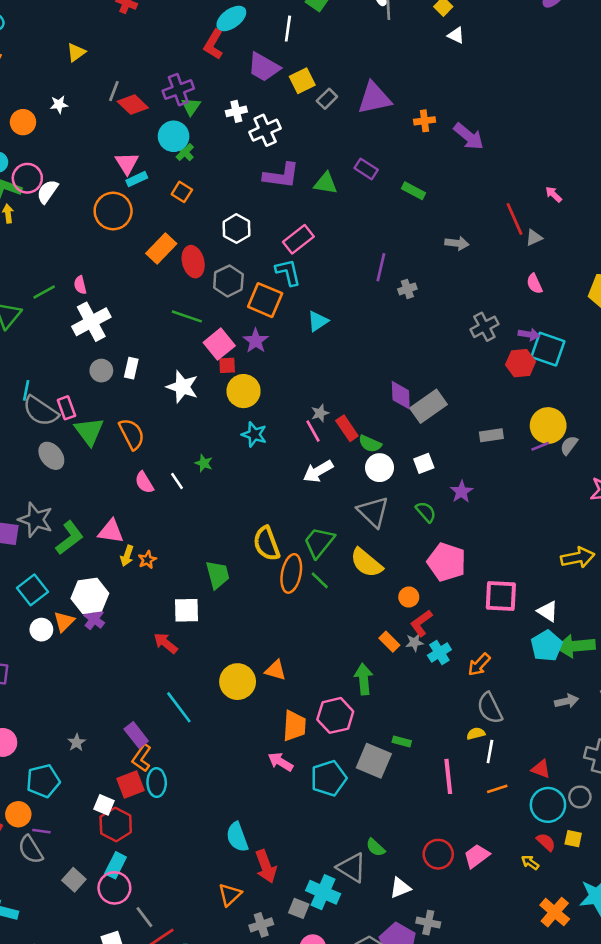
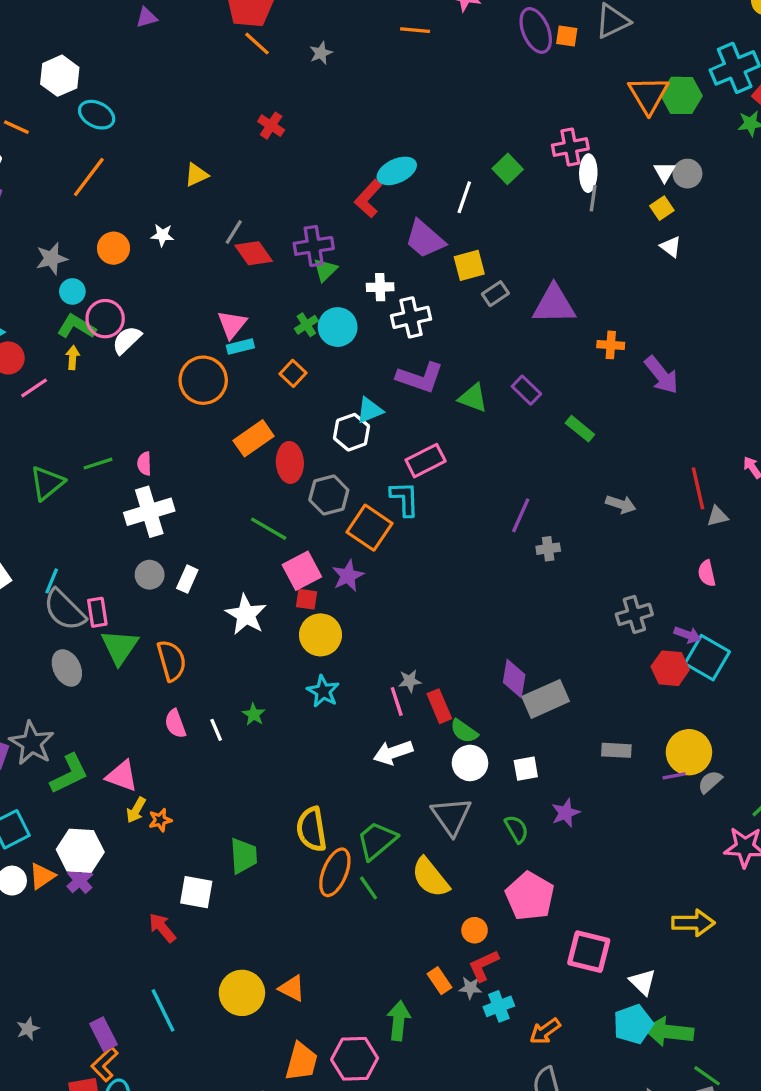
cyan circle: (174, 136) -> (338, 327), moved
cyan triangle: (318, 321) -> (370, 410), moved

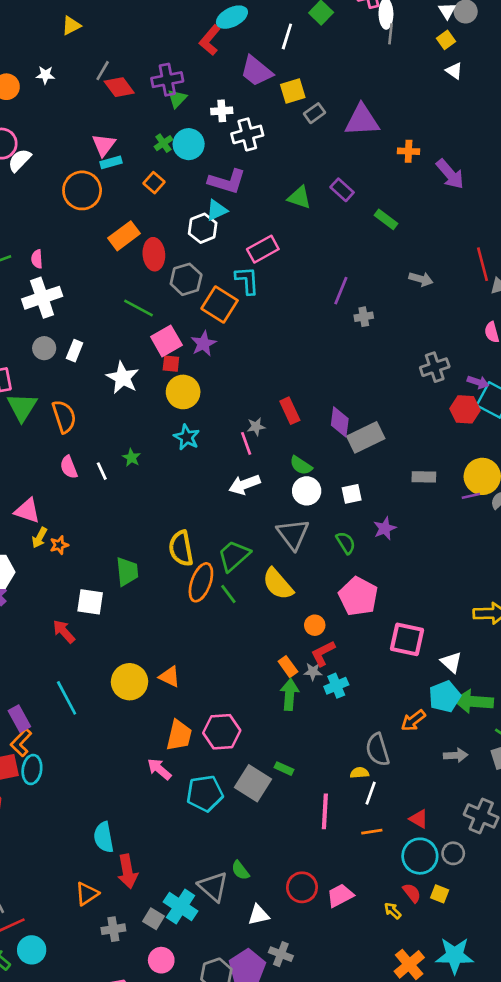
purple L-shape: (420, 378) -> (227, 181), moved
red rectangle: (439, 706) -> (290, 411), moved
green arrow: (399, 1021) -> (290, 695), moved
orange arrow: (545, 1031) -> (413, 720), moved

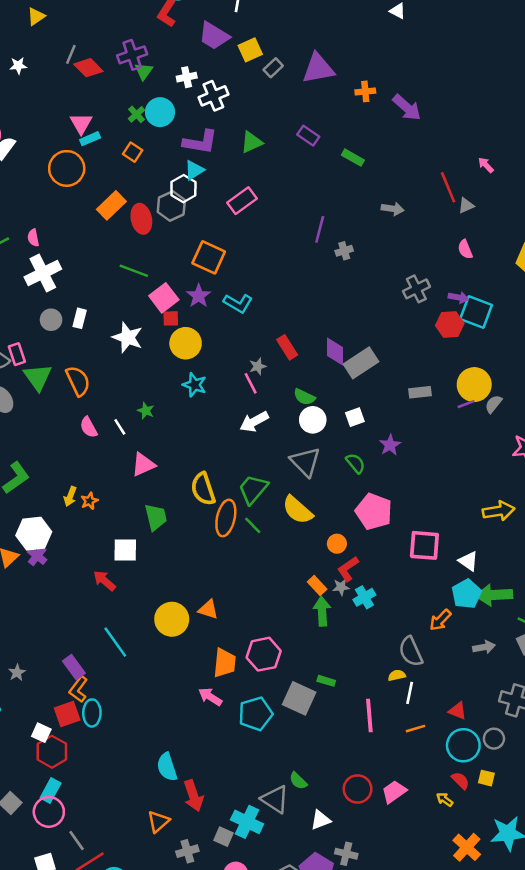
green triangle: (299, 197) -> (251, 142), moved, turned -35
gray hexagon: (186, 279) -> (171, 206), moved
cyan L-shape: (247, 280) -> (238, 303), moved, turned 132
pink triangle: (27, 511) -> (143, 465), moved, turned -35

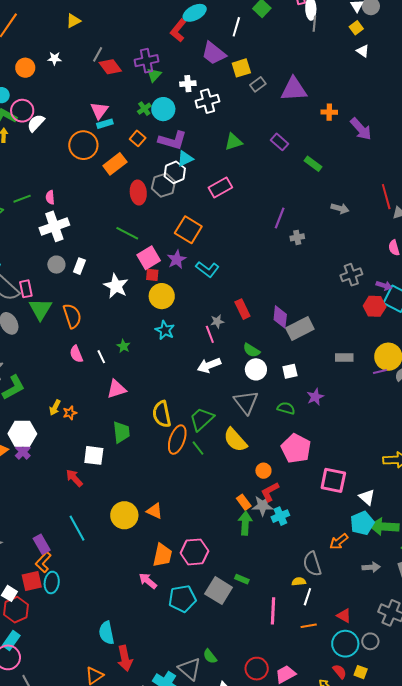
purple L-shape: (200, 142) -> (173, 140), moved
orange rectangle: (111, 205) -> (115, 164), moved
green semicircle: (356, 463) -> (286, 408), turned -42
gray star: (341, 587) -> (263, 506), size x1.5

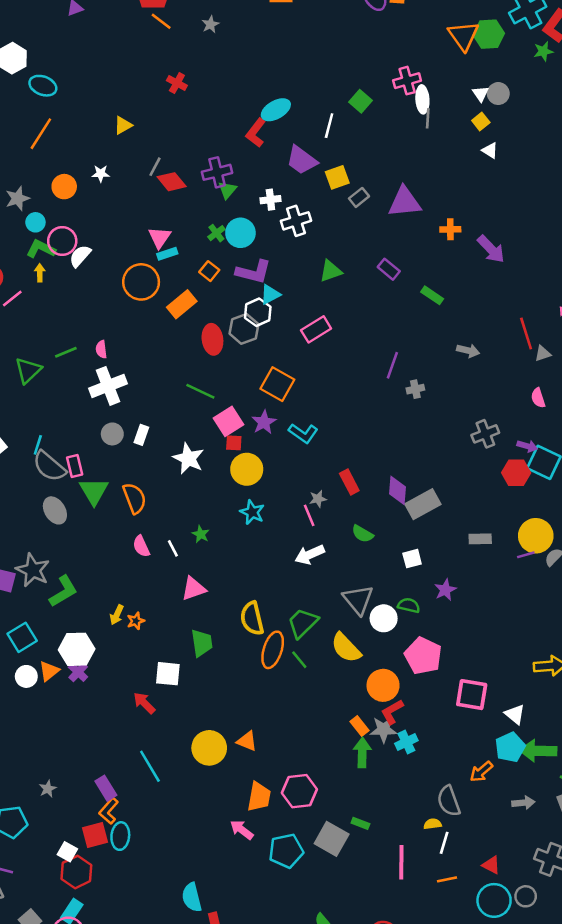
white circle: (256, 369) -> (384, 618), moved
orange circle: (263, 471) -> (383, 685), size x1.6

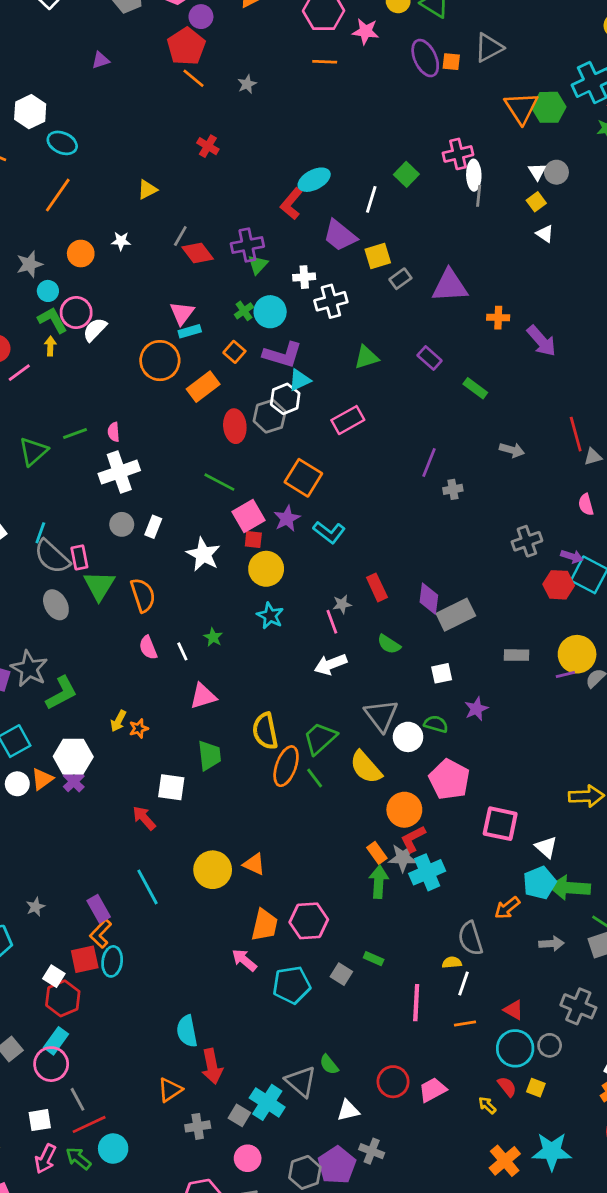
green L-shape: (41, 249) -> (53, 320), turned 32
cyan cross: (406, 742) -> (427, 872), size x1.4
gray square: (332, 839) -> (341, 974), size x0.6

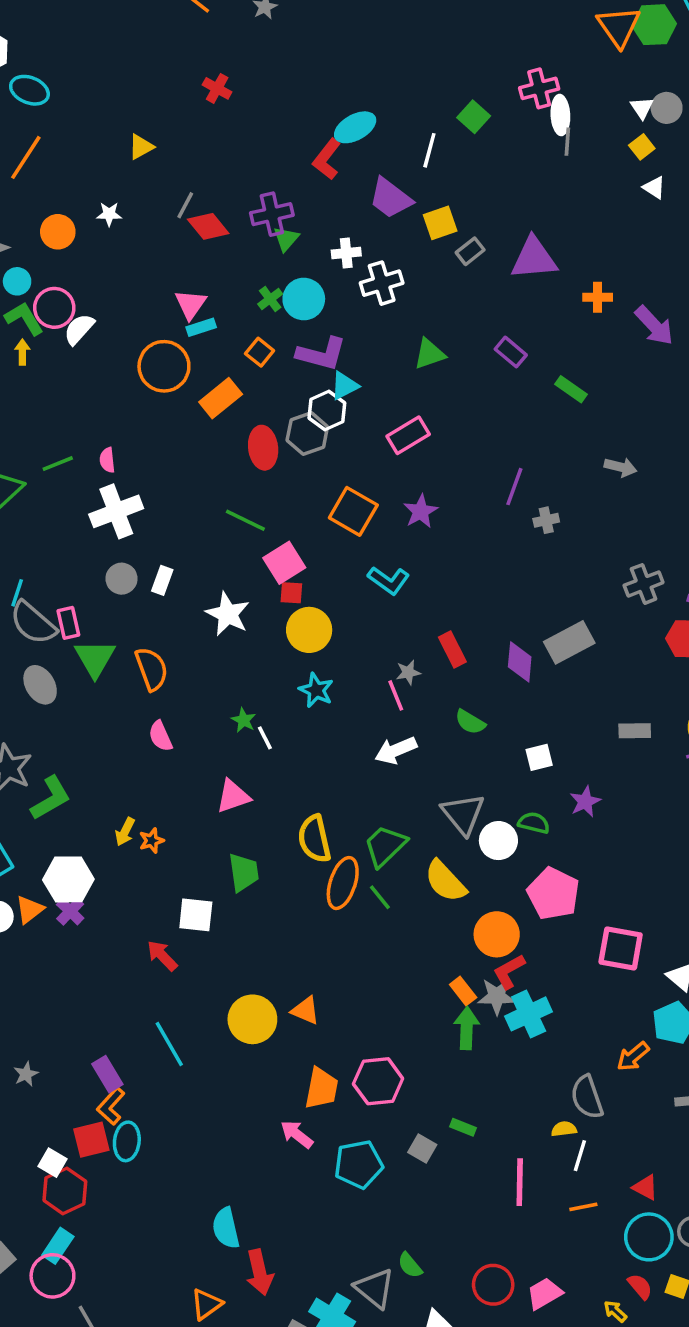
purple star: (287, 519) -> (421, 511), moved
gray rectangle: (456, 615) -> (569, 642), moved
white line: (182, 651) -> (265, 738), moved

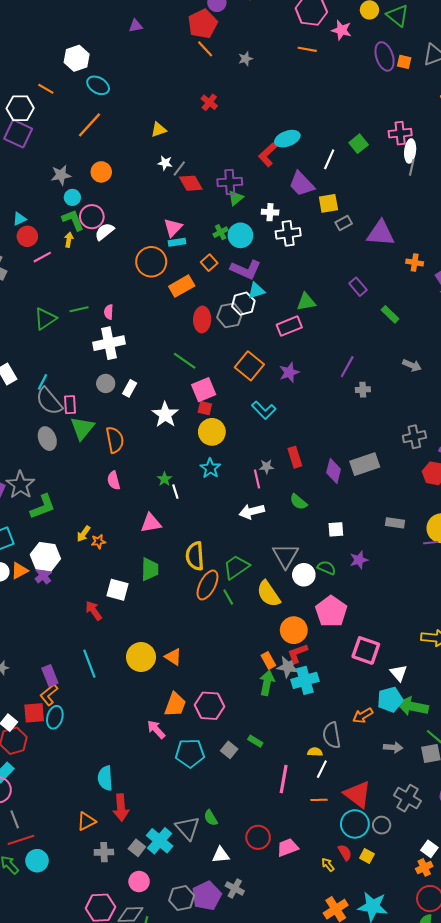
white star: (109, 214) -> (165, 163), moved
green triangle: (429, 354) -> (306, 302), moved
red triangle: (645, 1187) -> (358, 794), size x1.8

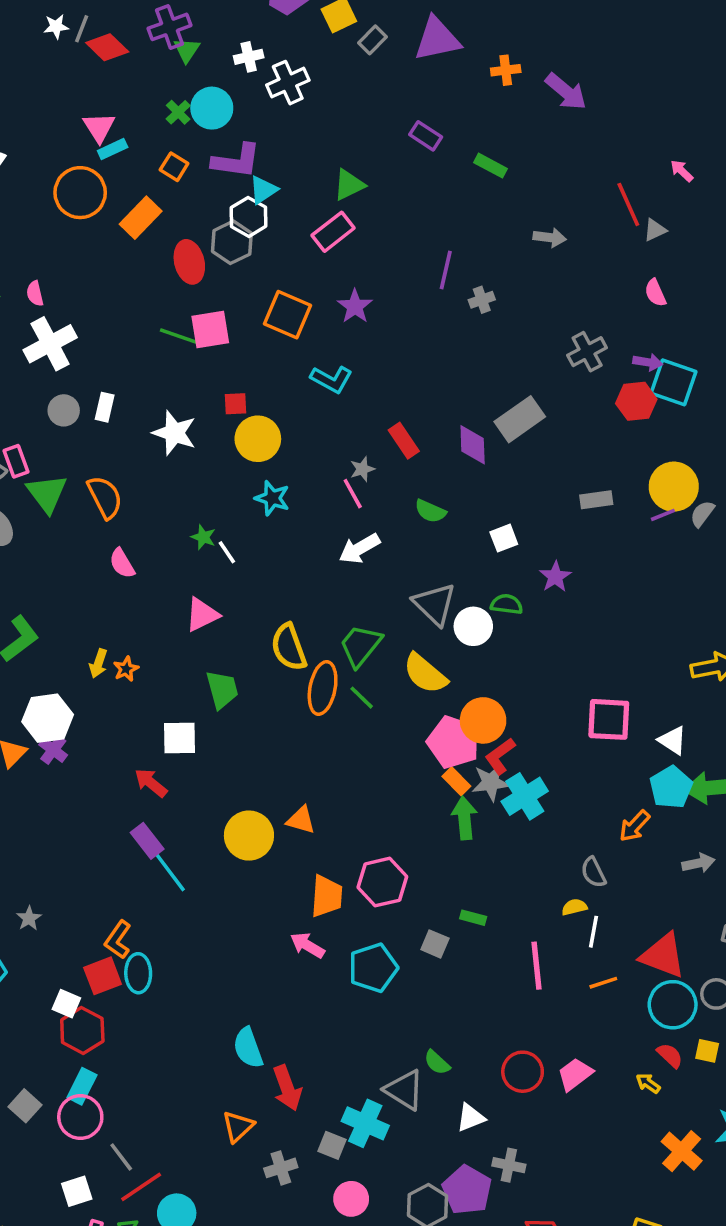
pink square: (204, 390) -> (210, 330), moved, turned 30
pink pentagon: (331, 611) -> (453, 742), moved
purple rectangle: (50, 676) -> (147, 841), moved
gray semicircle: (332, 735) -> (593, 872), size x0.7

